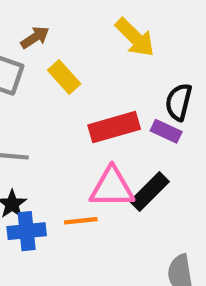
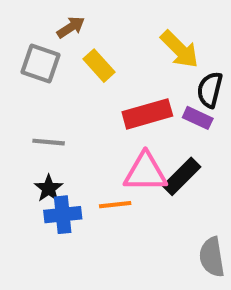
yellow arrow: (135, 37) -> (180, 49), moved

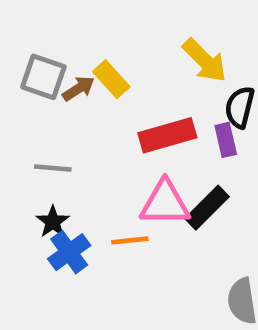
brown arrow: (71, 27) -> (78, 89), moved
purple rectangle: (198, 118) -> (226, 140), turned 52
blue cross: (63, 215) -> (69, 252), turned -30

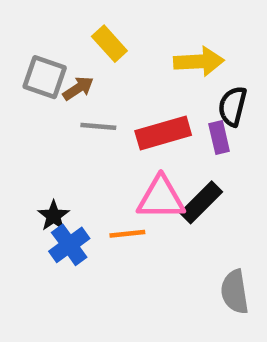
yellow arrow: (205, 60) -> (199, 61), turned -48
yellow rectangle: (111, 79) -> (109, 44), moved
gray line: (53, 168) -> (98, 126), moved

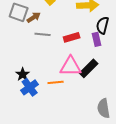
red rectangle: (163, 133) -> (72, 37), size x0.7

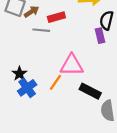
red rectangle: (72, 37) -> (56, 17), moved
black rectangle: (89, 68) -> (90, 91), moved, turned 72
orange line: (56, 82) -> (55, 82), turned -49

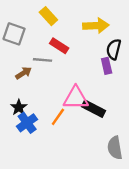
brown arrow: (31, 12) -> (24, 73), moved
red rectangle: (56, 17) -> (59, 46), turned 49
black rectangle: (90, 91) -> (93, 109), moved

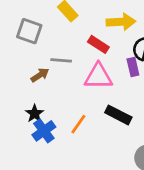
red rectangle: (59, 46) -> (98, 44), moved
pink triangle: (76, 98) -> (98, 76), moved

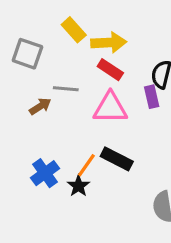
yellow arrow: (121, 22) -> (109, 43), moved
black star: (35, 114) -> (78, 186), moved
black rectangle: (118, 115) -> (117, 159), moved

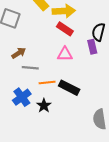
gray line: (66, 89) -> (30, 68), moved
pink triangle: (110, 108) -> (65, 54), size x0.7
orange line: (86, 165) -> (47, 82), moved, turned 49

